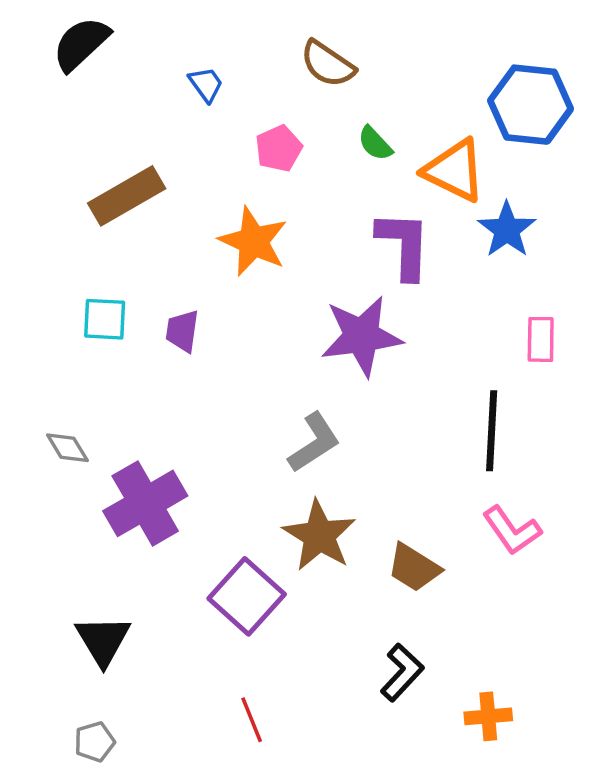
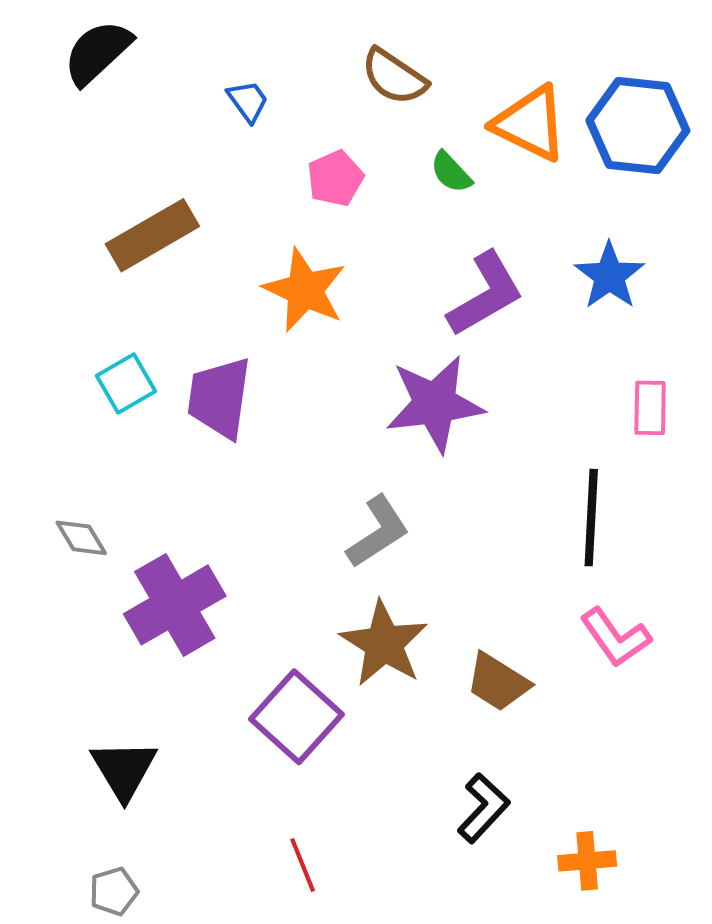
orange triangle: (454, 170) -> (530, 123), moved
purple L-shape: (404, 245) -> (486, 294), turned 58
cyan square: (105, 319) -> (126, 384), turned -33
purple trapezoid: (182, 331) -> (219, 398), size x1.6

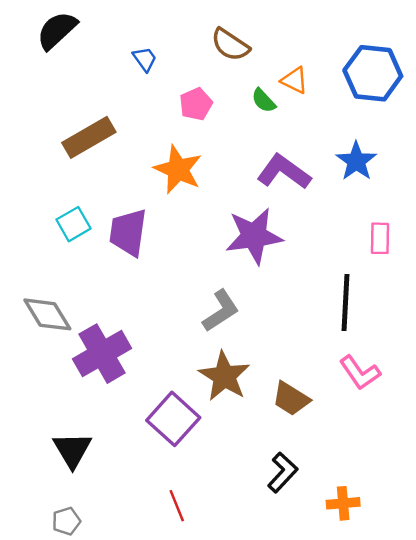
orange triangle: (530, 123) -> (294, 80), moved, size x0.6
purple L-shape: (486, 294) -> (284, 172), turned -114
gray diamond: (81, 538) -> (47, 314), size x1.6

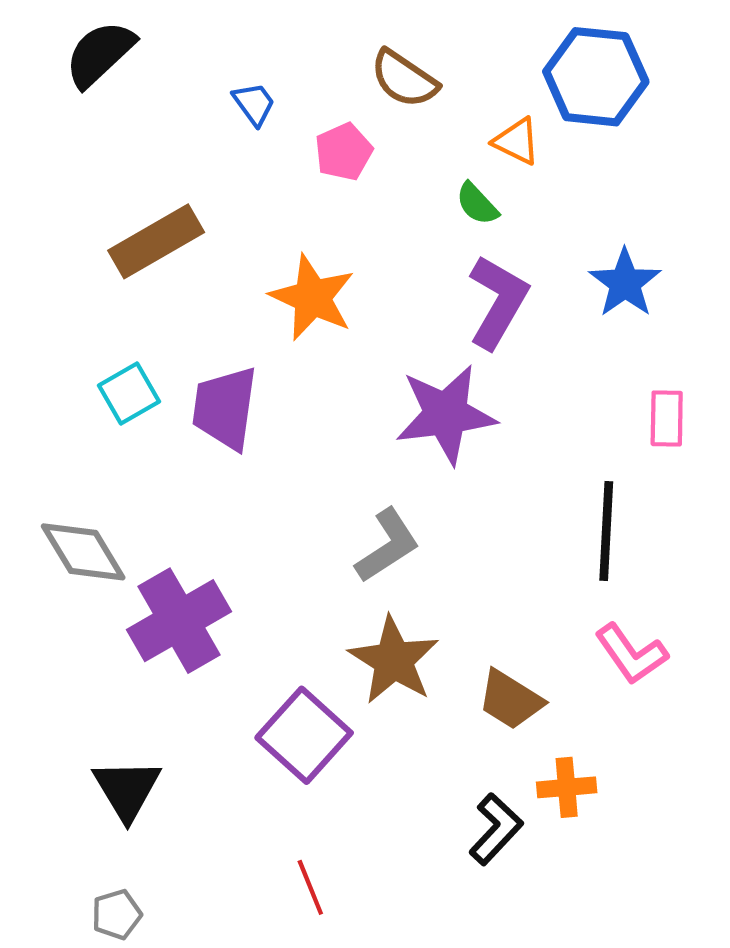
blue hexagon: (373, 73) -> (596, 77), moved
green semicircle: (264, 101) -> (477, 204), moved
pink pentagon: (196, 104) -> (344, 152), moved
purple L-shape: (284, 172) -> (498, 302), turned 84
orange cross: (343, 503) -> (567, 787), moved

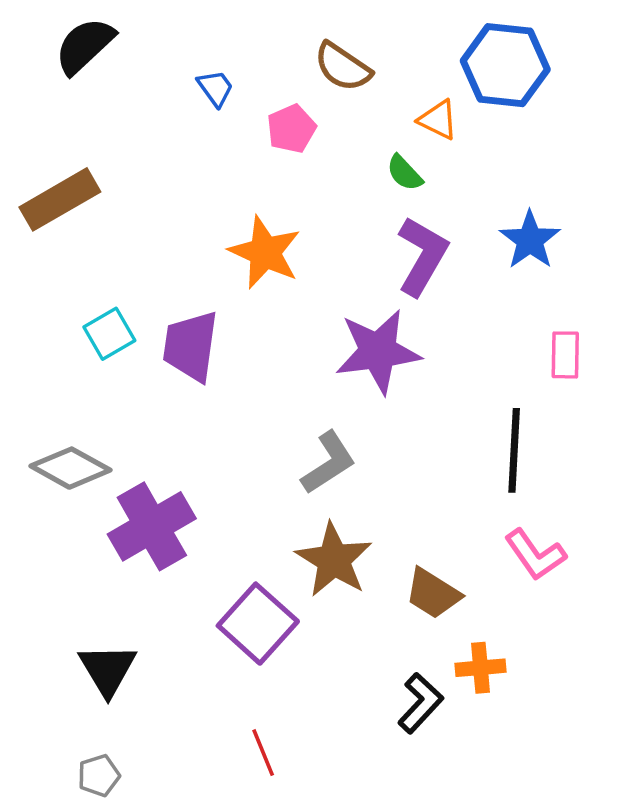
brown rectangle: (156, 241) -> (60, 199), moved
gray diamond: (83, 552) -> (70, 468), turned -30

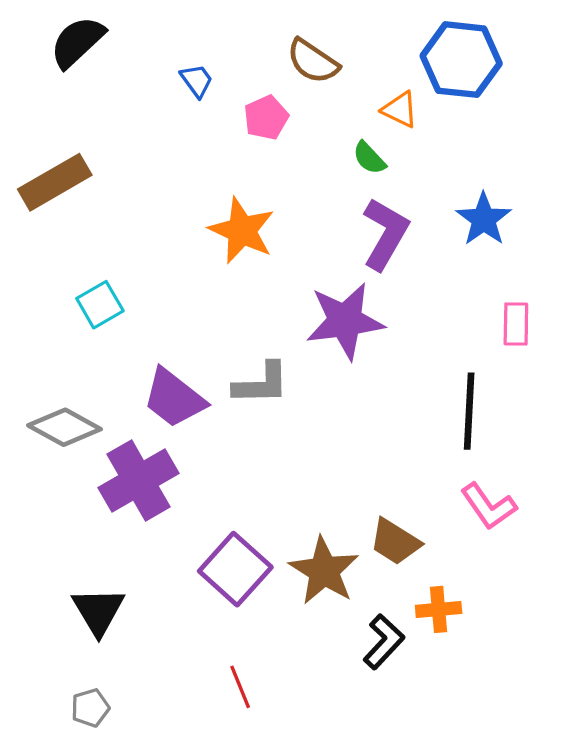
purple trapezoid: (191, 346) -> (174, 398), moved, turned -60
gray L-shape: (329, 463) -> (261, 384), moved, turned 32
brown star: (334, 560) -> (324, 571), moved

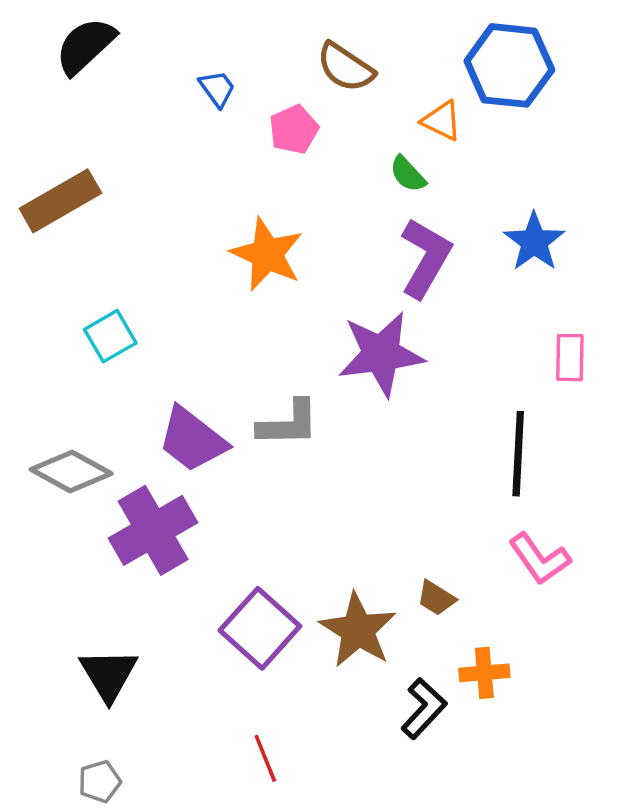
brown trapezoid: (395, 542) -> (436, 598), size x0.7

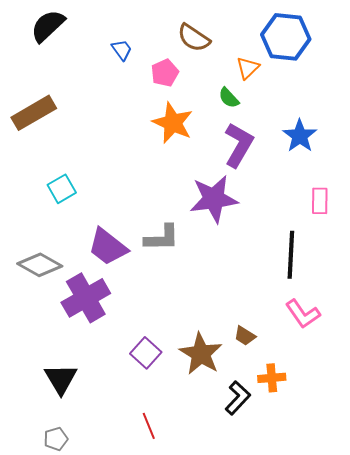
orange triangle: (442, 121) -> (248, 68), turned 50
orange star: (267, 254) -> (173, 123), moved
purple square: (260, 628) -> (146, 353), size x0.7

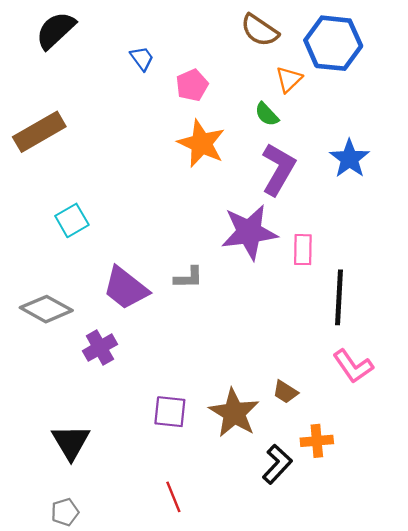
brown semicircle: (194, 38) -> (260, 30), moved
pink rectangle: (320, 201) -> (303, 250), moved
gray L-shape: (162, 238) -> (189, 278), size x0.7
purple cross: (86, 298) -> (100, 348), size x0.6
purple square: (146, 353) -> (170, 412), turned -36

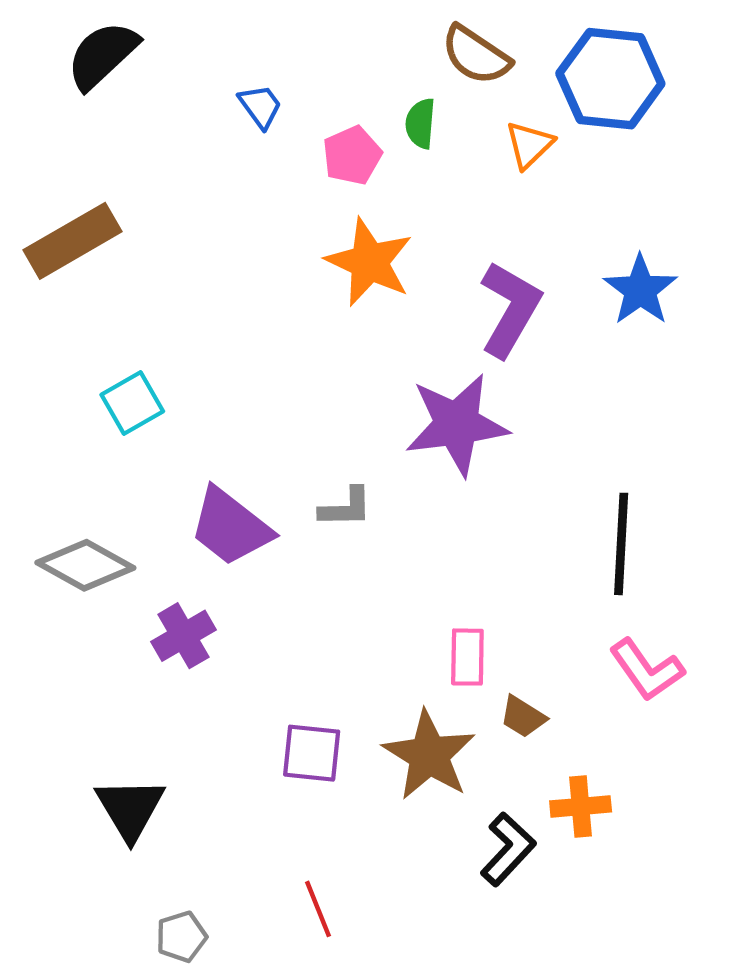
green semicircle: (267, 114) -> (420, 123), moved, turned 48
pink rectangle: (303, 250) -> (467, 657), moved
gray pentagon: (65, 512) -> (181, 937), moved

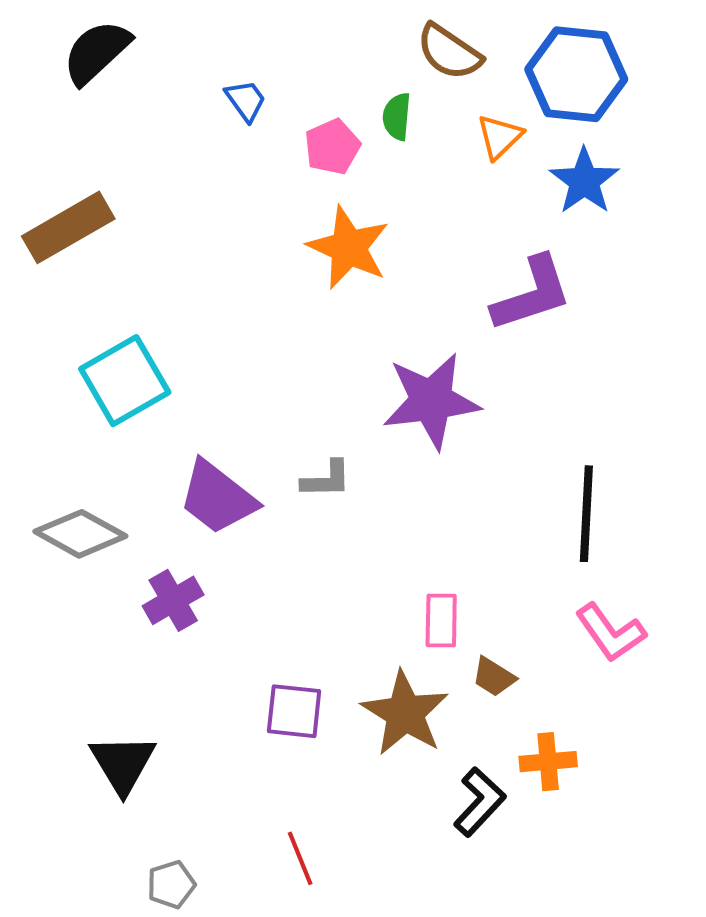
blue star: (640, 290) -> (584, 181), moved
purple L-shape: (510, 309) -> (532, 294), moved, turned 42
cyan square: (132, 403) -> (125, 381), size x1.5

